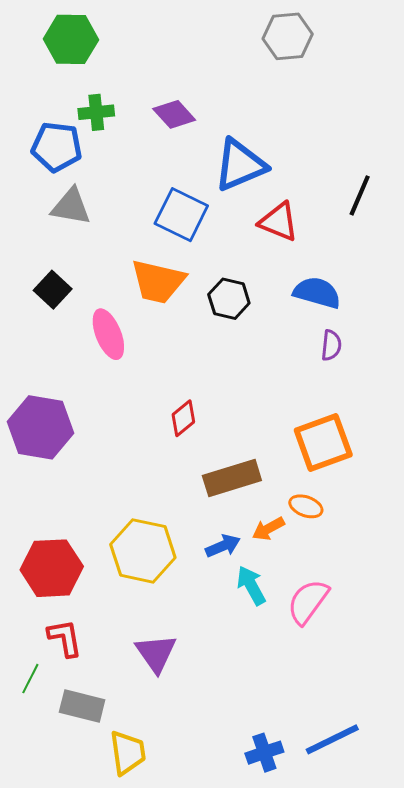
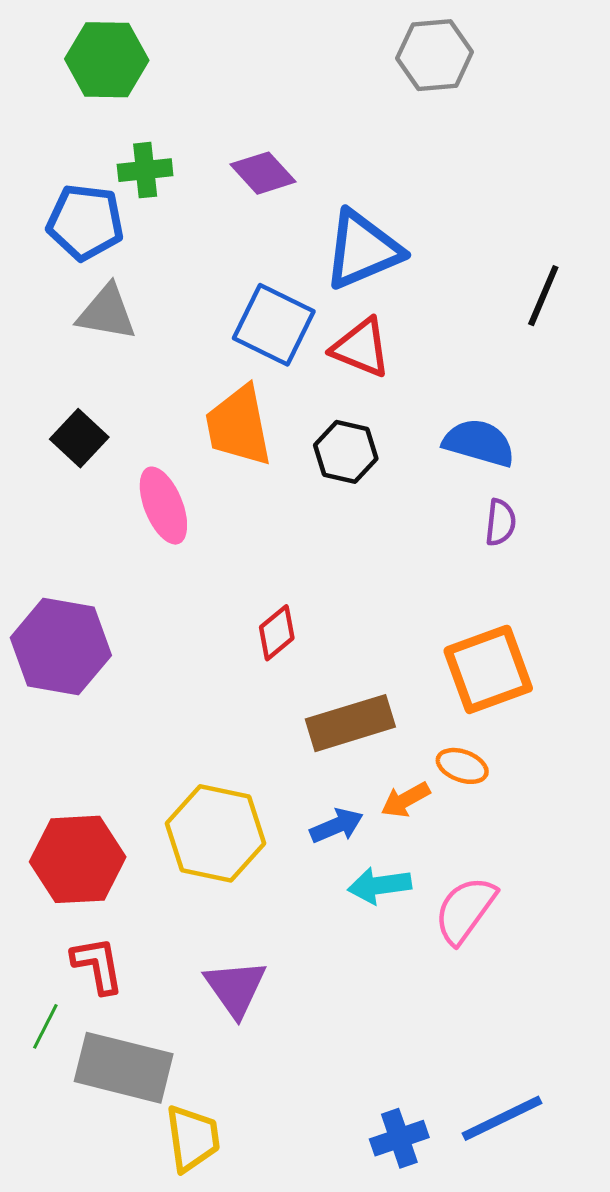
red triangle: (279, 222) -> (361, 348), moved
orange trapezoid: (158, 281) -> (239, 426), turned 66
cyan arrow: (251, 585) -> (379, 885), turned -69
gray rectangle: (82, 706) -> (124, 1068), size x1.4

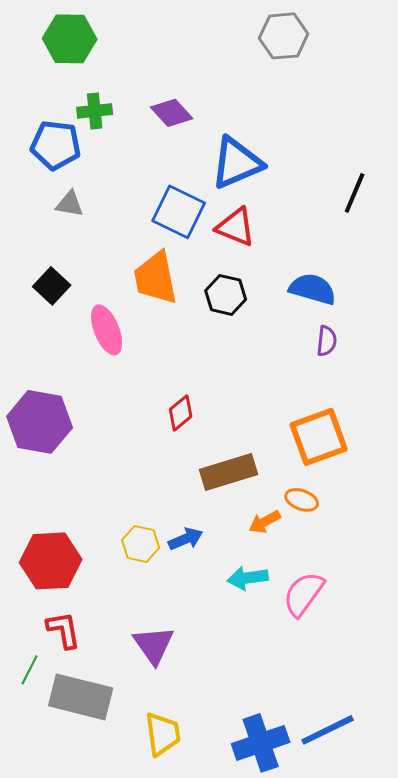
gray triangle: (107, 313) -> (70, 204), size x0.7
blue arrow: (337, 826) -> (186, 539), moved
yellow hexagon: (216, 833) -> (141, 544), size x0.6
yellow trapezoid: (193, 1138) -> (163, 734), moved
blue cross: (399, 1138) -> (261, 743), size x1.5

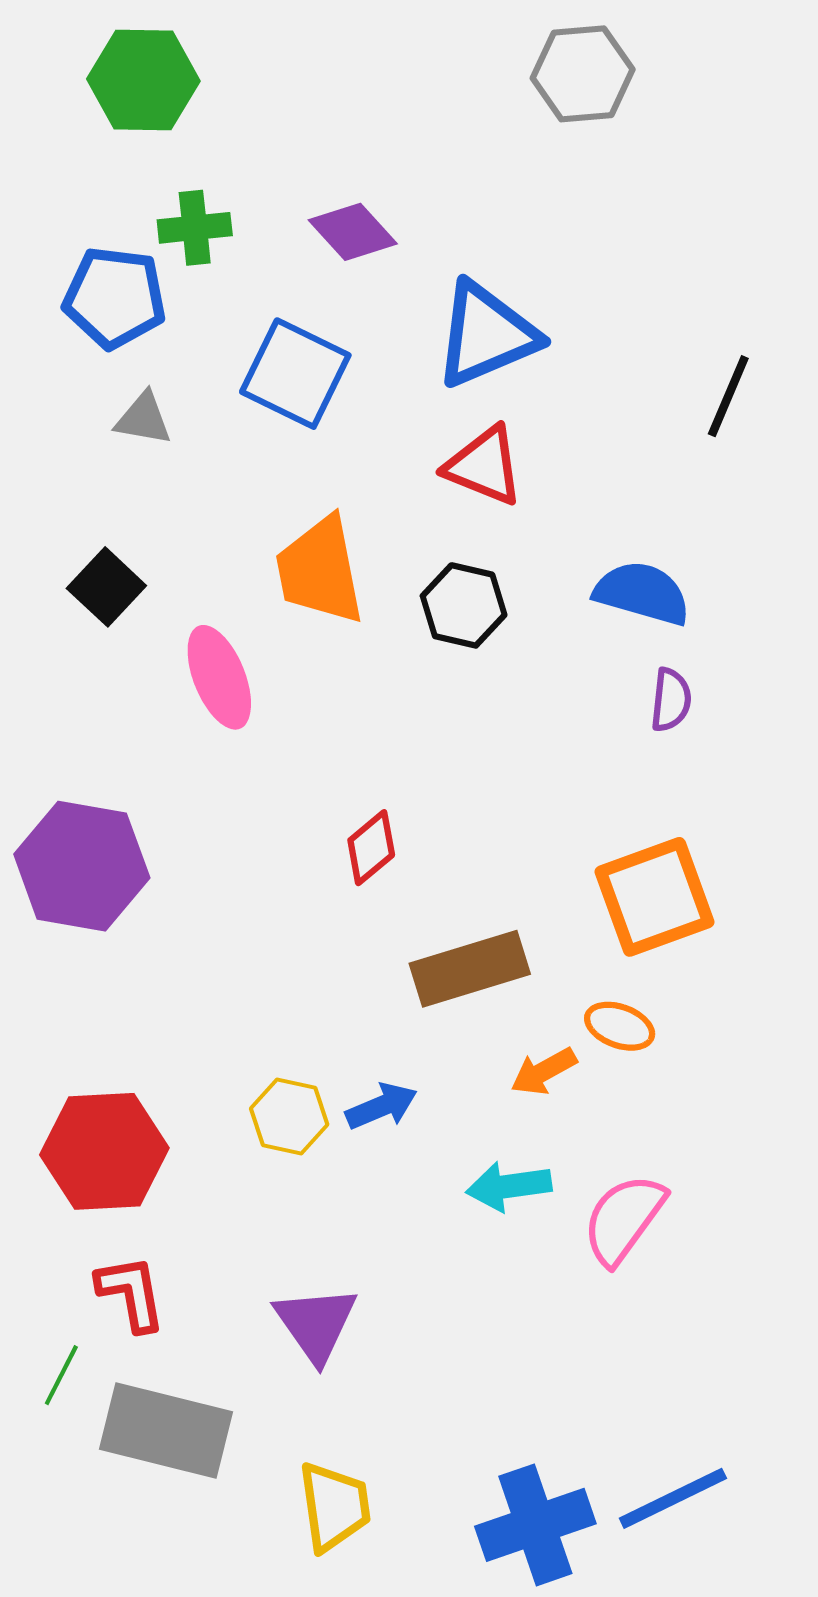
blue square: (179, 212) -> (295, 374), moved

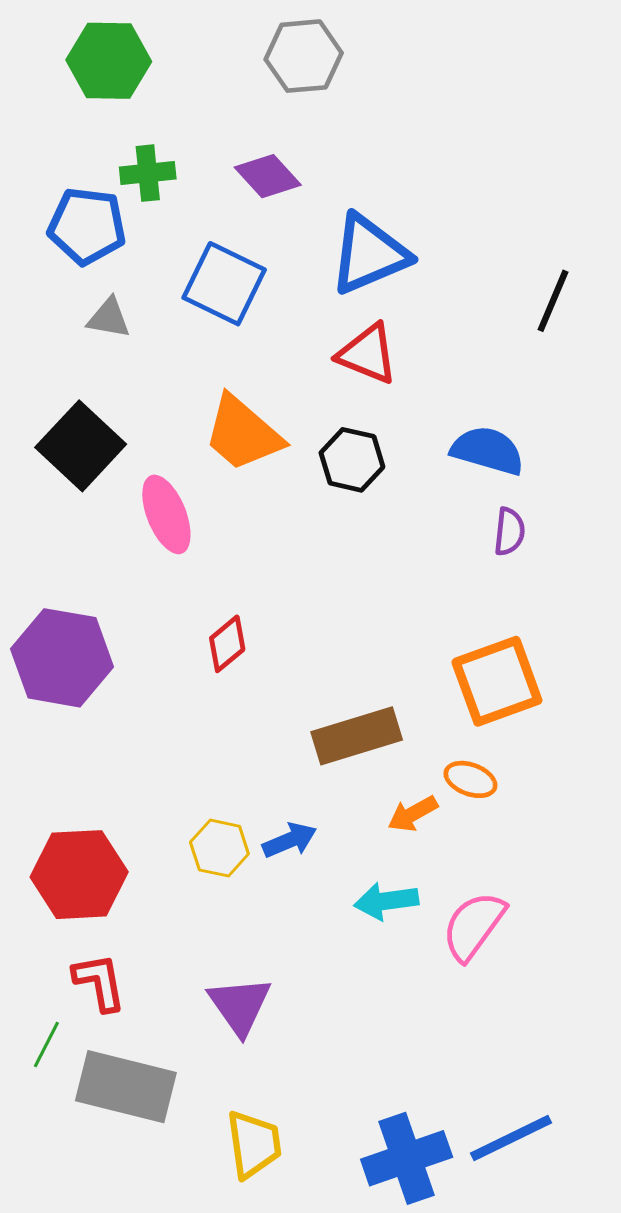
gray hexagon: (583, 74) -> (304, 56), moved
orange trapezoid: (320, 571) -> (243, 433), turned -38
black square: (106, 587) -> (81, 446), size x1.5
red diamond: (371, 848) -> (227, 644), moved

